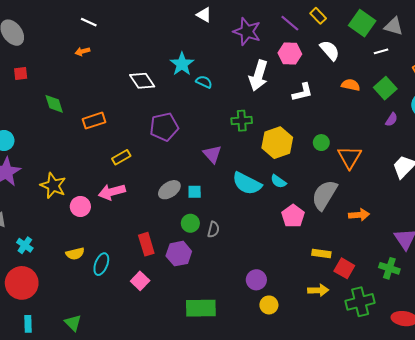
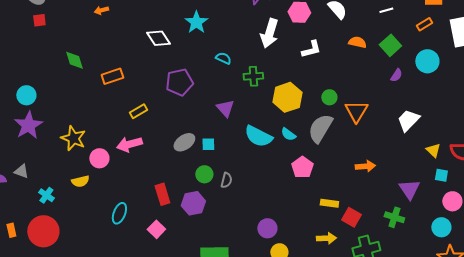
red square: (21, 73) -> (39, 20), moved
cyan semicircle: (204, 82) -> (223, 58), moved
gray semicircle: (324, 195) -> (320, 128), moved
yellow semicircle: (75, 254) -> (80, 181), moved

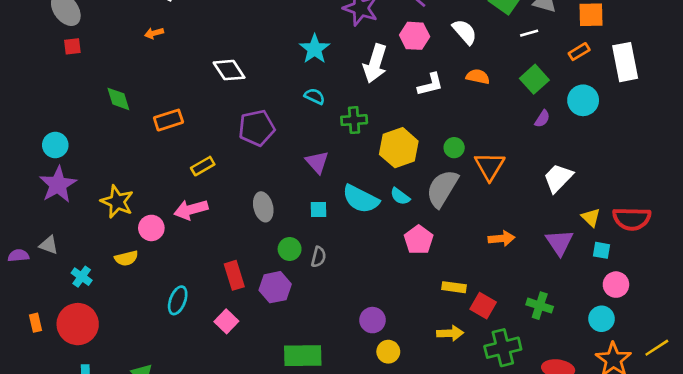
cyan star: (196, 22) -> (315, 49), moved
orange semicircle: (357, 42) -> (478, 77), moved
gray ellipse: (184, 142) -> (263, 207), turned -70
cyan square: (208, 144) -> (319, 210), moved
purple triangle: (409, 189) -> (559, 242), moved

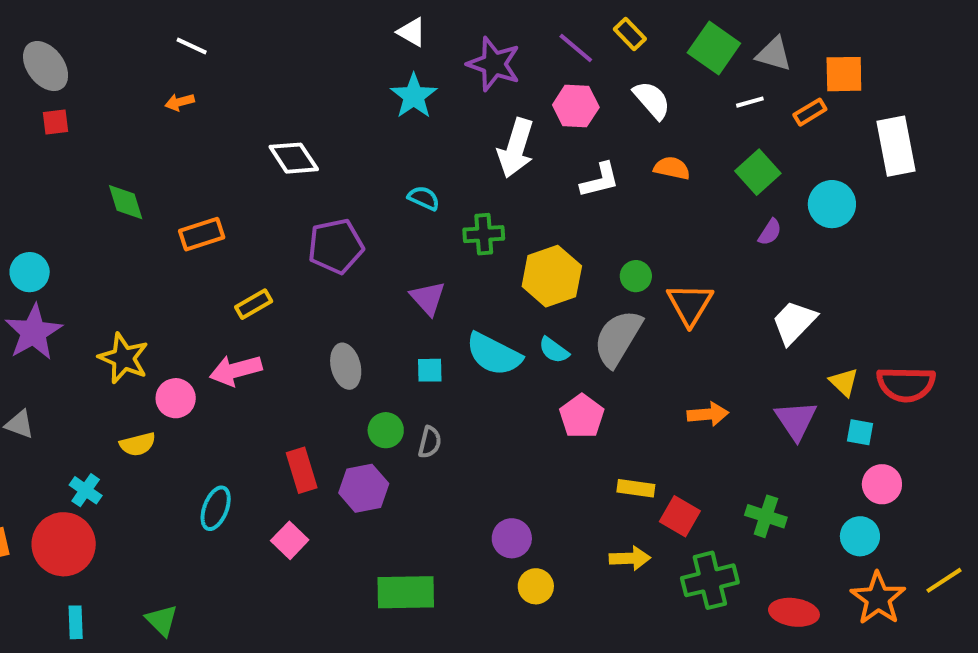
cyan star: (315, 49) -> (414, 96), moved
orange rectangle: (579, 52) -> (810, 112), moved
cyan cross: (82, 277) -> (86, 490), moved

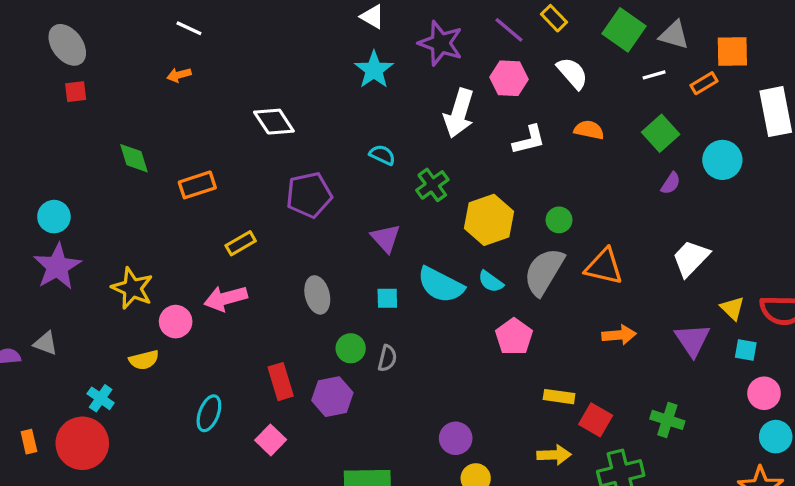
green cross: (484, 234) -> (432, 185), turned -32
orange triangle: (690, 304) -> (604, 267), moved, turned -48
cyan circle: (860, 536) -> (776, 437), moved

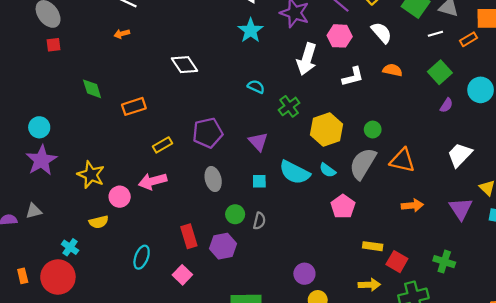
purple pentagon: (309, 195) -> (208, 133), moved
gray triangle: (46, 343) -> (34, 211), turned -35

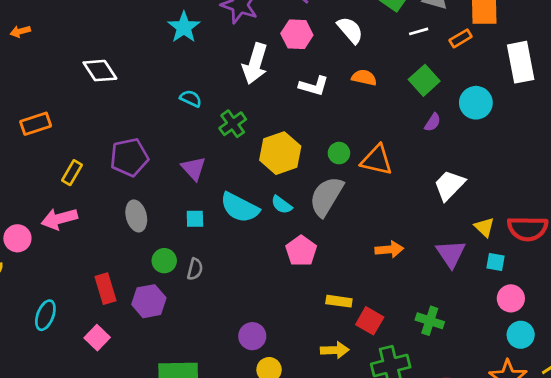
white L-shape: (353, 77) -> (314, 86), turned 30
yellow rectangle: (163, 145) -> (72, 173), turned -30
orange triangle: (402, 160) -> (377, 160), moved

